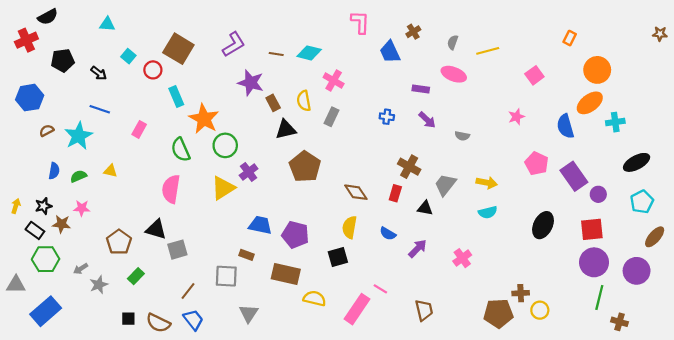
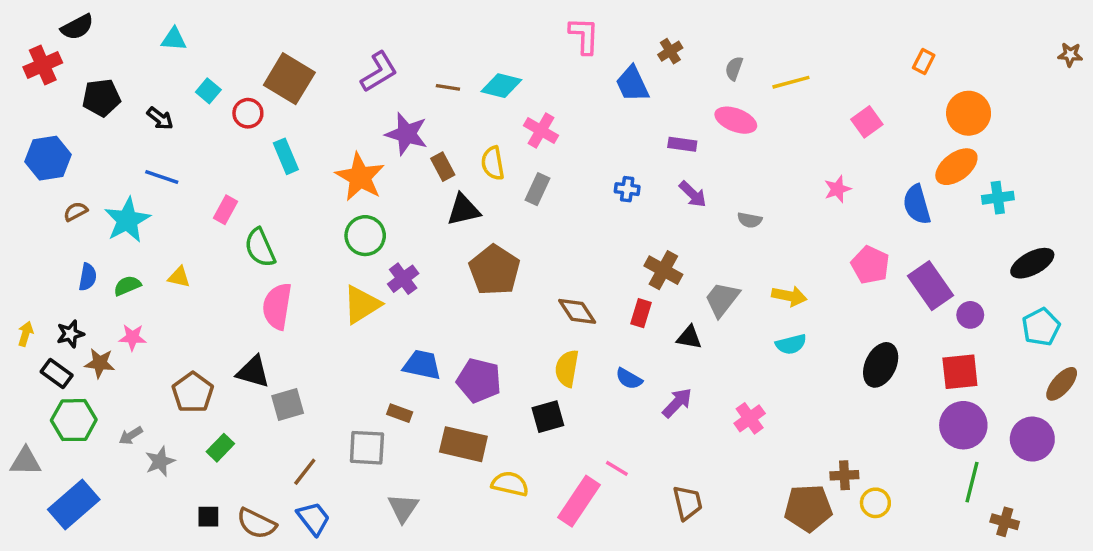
orange star: (204, 119) -> (360, 177), moved
green semicircle: (181, 150) -> (260, 248), moved

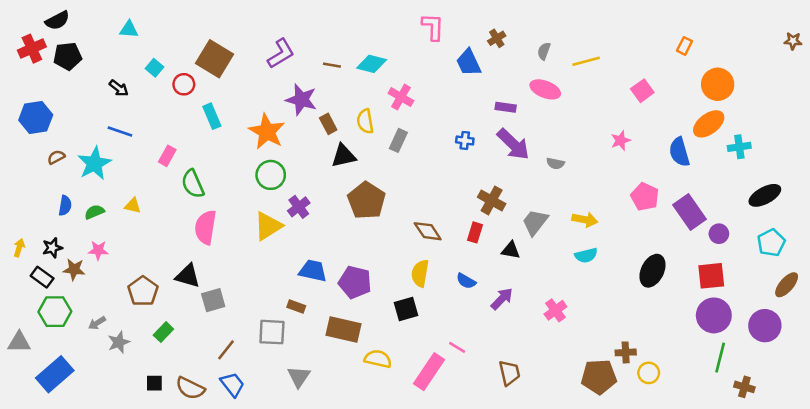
black pentagon: (101, 98) -> (68, 56), moved
purple arrow: (693, 194) -> (513, 144), size x1.6

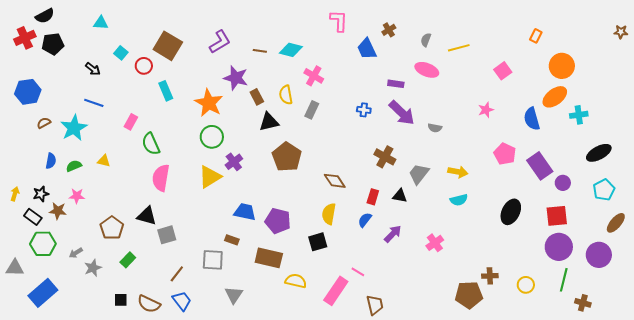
red rectangle: (475, 232) -> (373, 197), moved
blue semicircle: (466, 281) -> (365, 220), turned 98
brown trapezoid: (509, 373) -> (375, 305), moved
yellow circle: (649, 373) -> (526, 285), moved

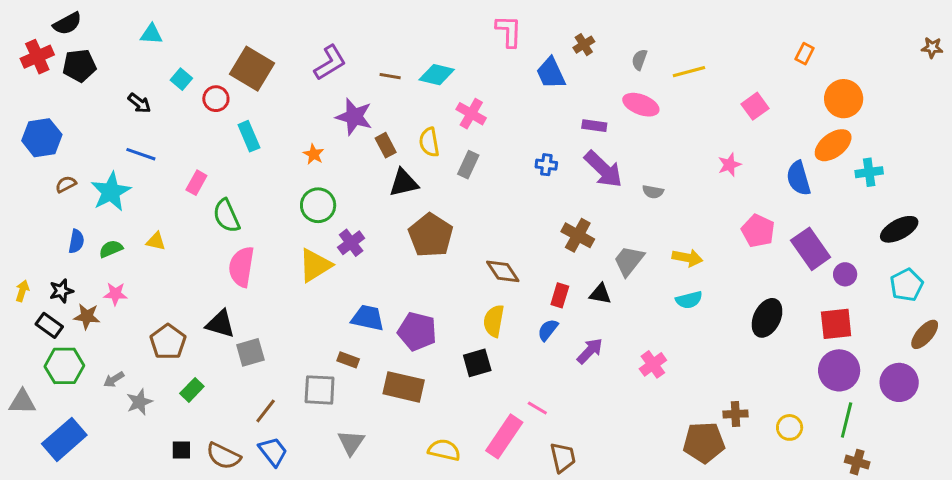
orange star: (209, 103) -> (314, 154), size x0.5
yellow semicircle: (296, 281) -> (444, 450), moved
brown cross: (583, 303) -> (857, 462), moved

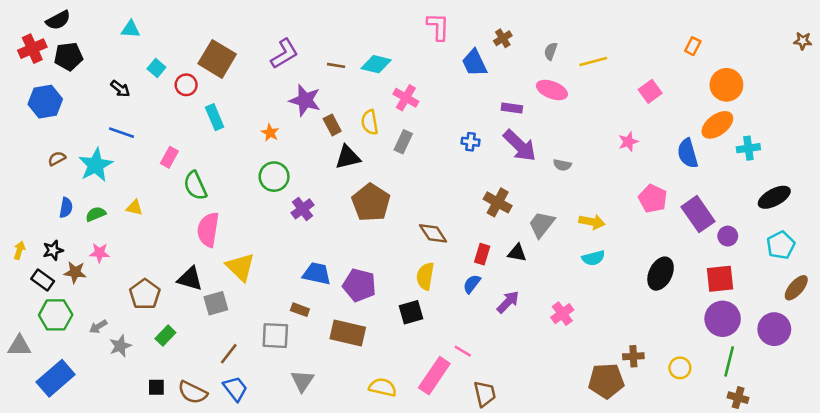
blue hexagon: (42, 138) -> (45, 102), moved
yellow triangle: (315, 265) -> (240, 267), moved, turned -44

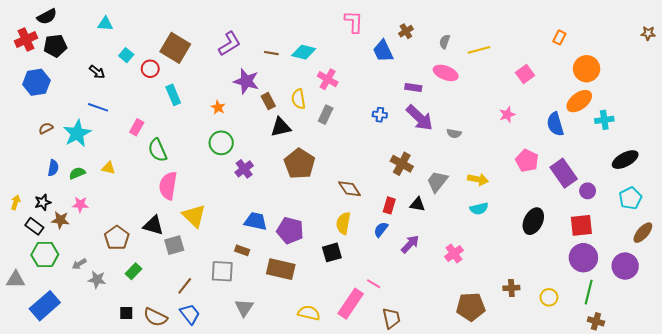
gray star: (120, 346) -> (97, 280), turned 30
brown pentagon: (606, 381) -> (471, 307), moved

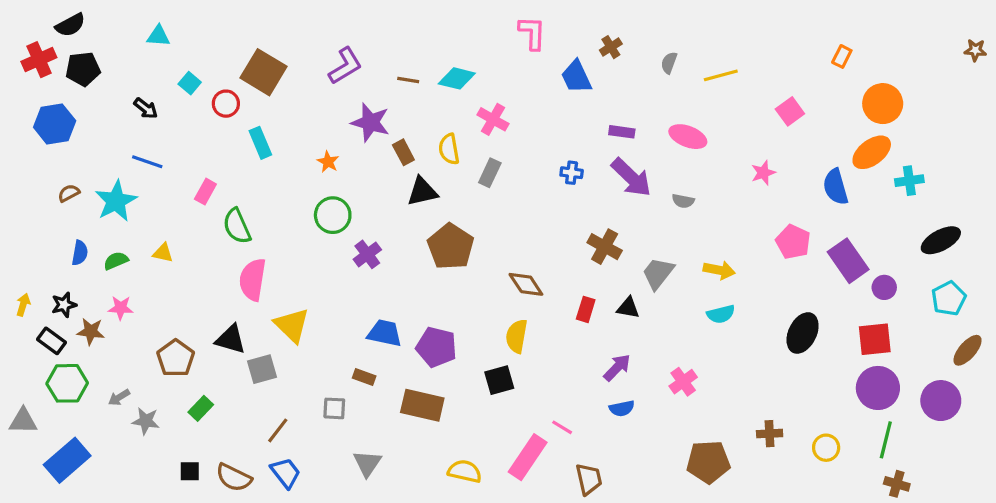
pink ellipse: (446, 73) -> (688, 137), moved
blue semicircle: (381, 229) -> (622, 408), moved, turned -140
gray square: (222, 271) -> (334, 408), size x0.7

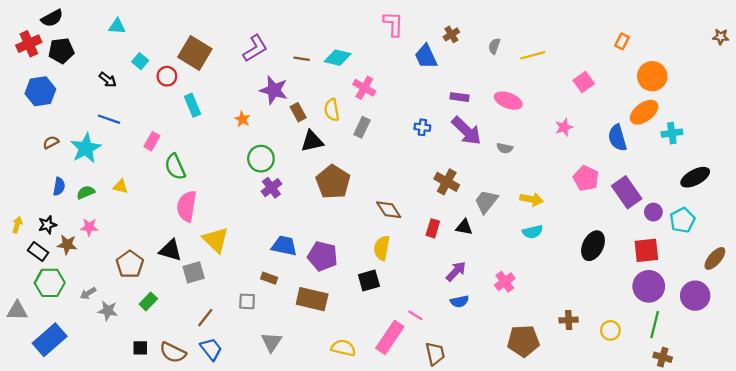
green circle: (333, 215) -> (261, 159), moved
cyan pentagon: (949, 298) -> (682, 220), moved

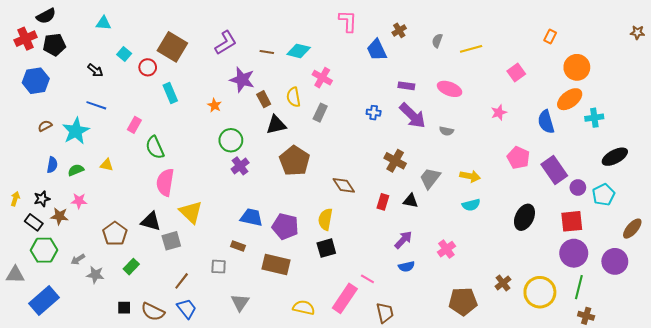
yellow semicircle: (382, 248) -> (325, 219), moved
brown cross: (569, 320) -> (503, 283), turned -35
yellow circle: (610, 330) -> (540, 292), size x1.8

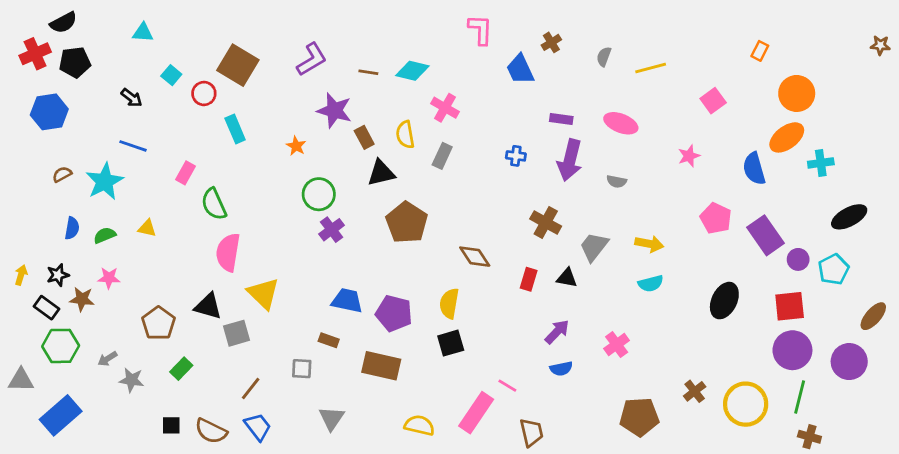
purple arrow: (413, 116) -> (570, 160), turned 60

